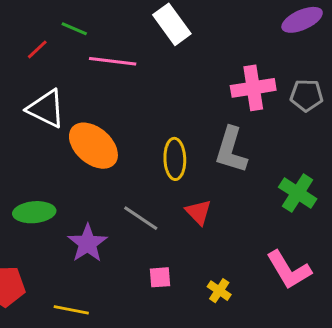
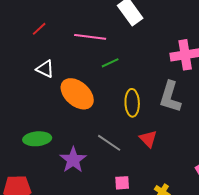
green line: (74, 29) -> (110, 63), moved, turned -48
white triangle: (46, 109) -> (45, 69), size x0.7

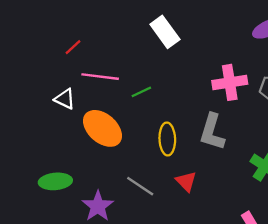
red line: (39, 29) -> (73, 47), moved
pink line: (90, 37) -> (100, 77), moved

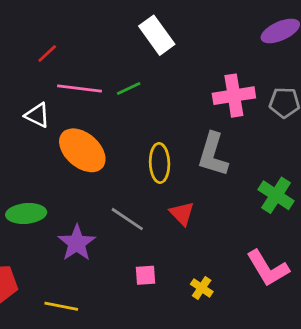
green line: (141, 92) -> (129, 89), moved

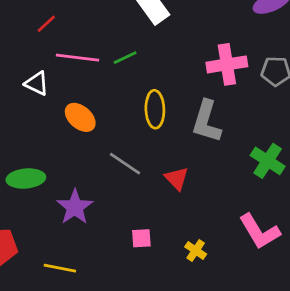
orange ellipse: (82, 150) -> (80, 117), size x0.7
yellow ellipse: (160, 163) -> (155, 109), moved
gray line: (127, 219) -> (125, 164), moved

